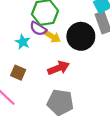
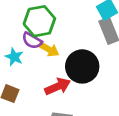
black circle: (81, 36) -> (82, 66), moved

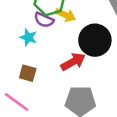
yellow arrow: (49, 49) -> (65, 15), moved

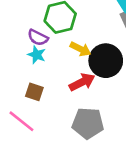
yellow arrow: (65, 15) -> (80, 49), moved
purple semicircle: (44, 20) -> (38, 37), moved

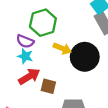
red arrow: (82, 82) -> (29, 76), moved
brown square: (34, 92) -> (48, 86), moved

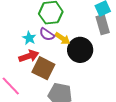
purple semicircle: (25, 41) -> (47, 34), moved
brown square: (48, 86) -> (43, 68), size x1.6

